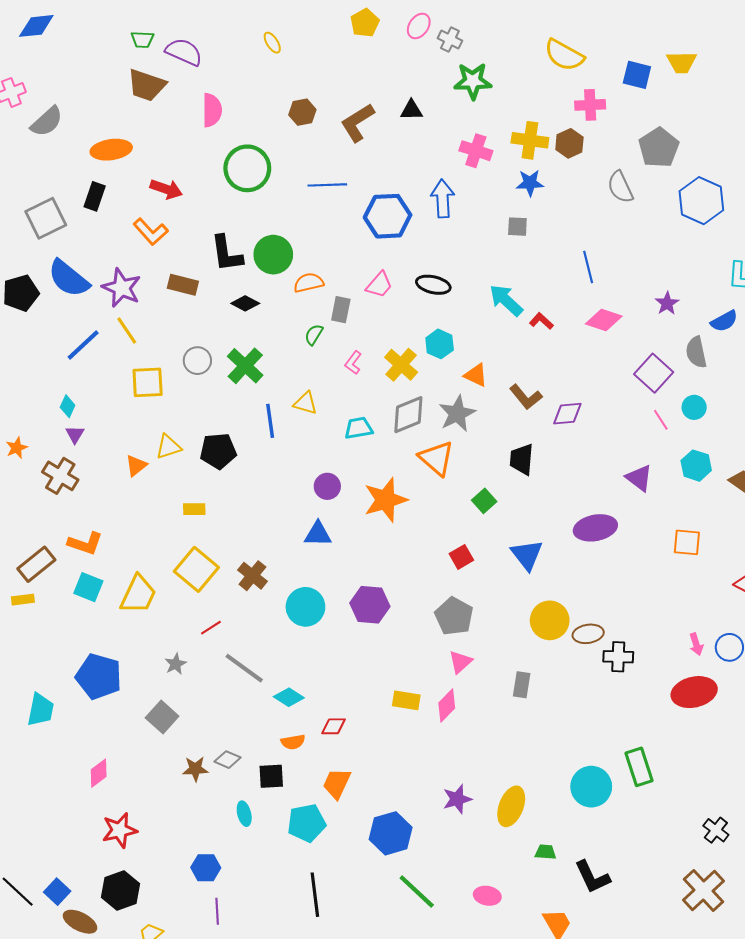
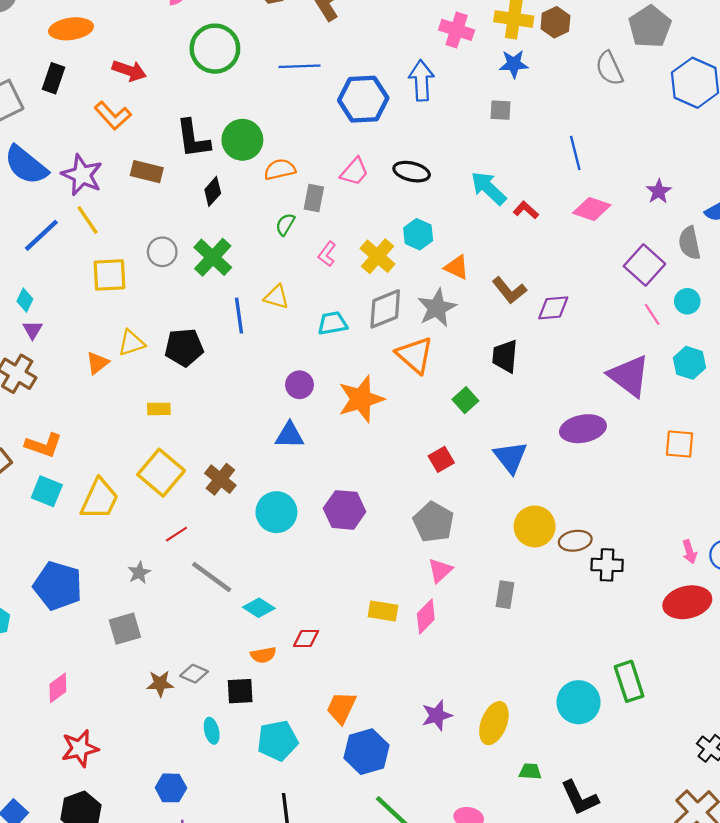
black diamond: (245, 303) -> (213, 191), turned -76
purple triangle: (639, 478) -> (629, 376), size x1.5
gray square: (162, 717) -> (125, 629), turned 32
orange trapezoid: (337, 783) -> (341, 708), moved

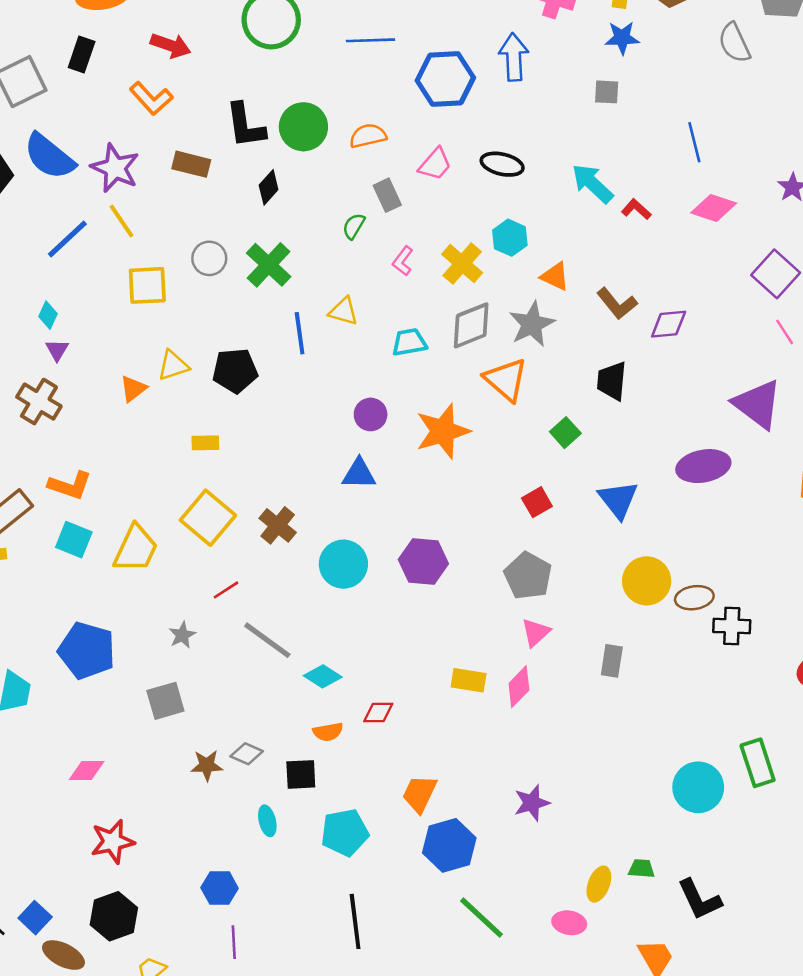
orange semicircle: (280, 169) -> (368, 136), moved
gray rectangle: (314, 198) -> (387, 195), turned -36
pink diamond: (58, 688) -> (87, 771), turned 36
yellow ellipse: (494, 723) -> (599, 884), moved, size x0.7

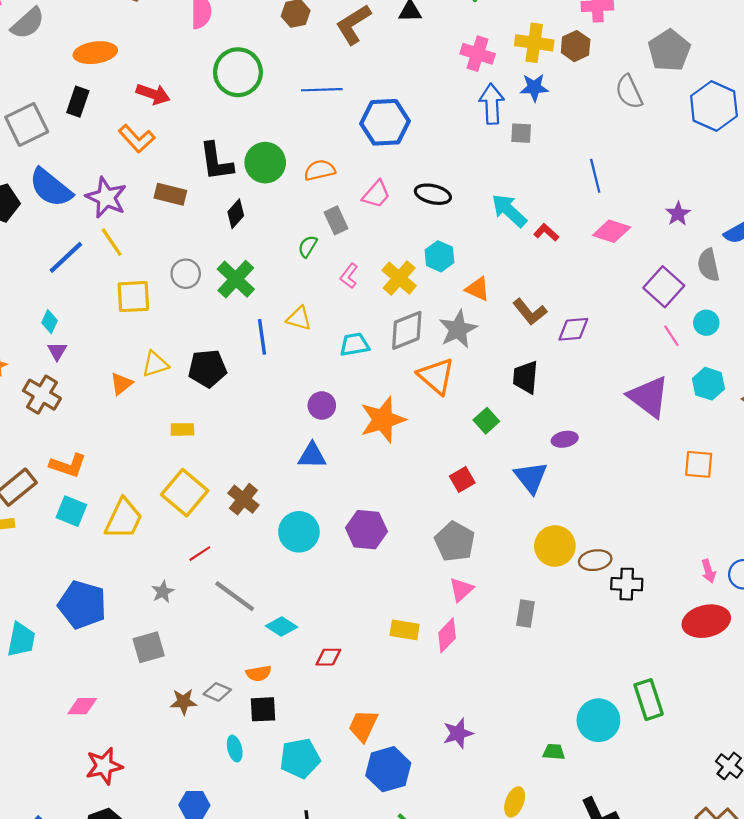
blue arrow: (514, 57) -> (492, 104), moved
purple ellipse: (703, 466) -> (565, 439), moved, size x0.6
orange semicircle: (328, 732) -> (259, 673), moved
green trapezoid: (641, 869) -> (554, 752), moved

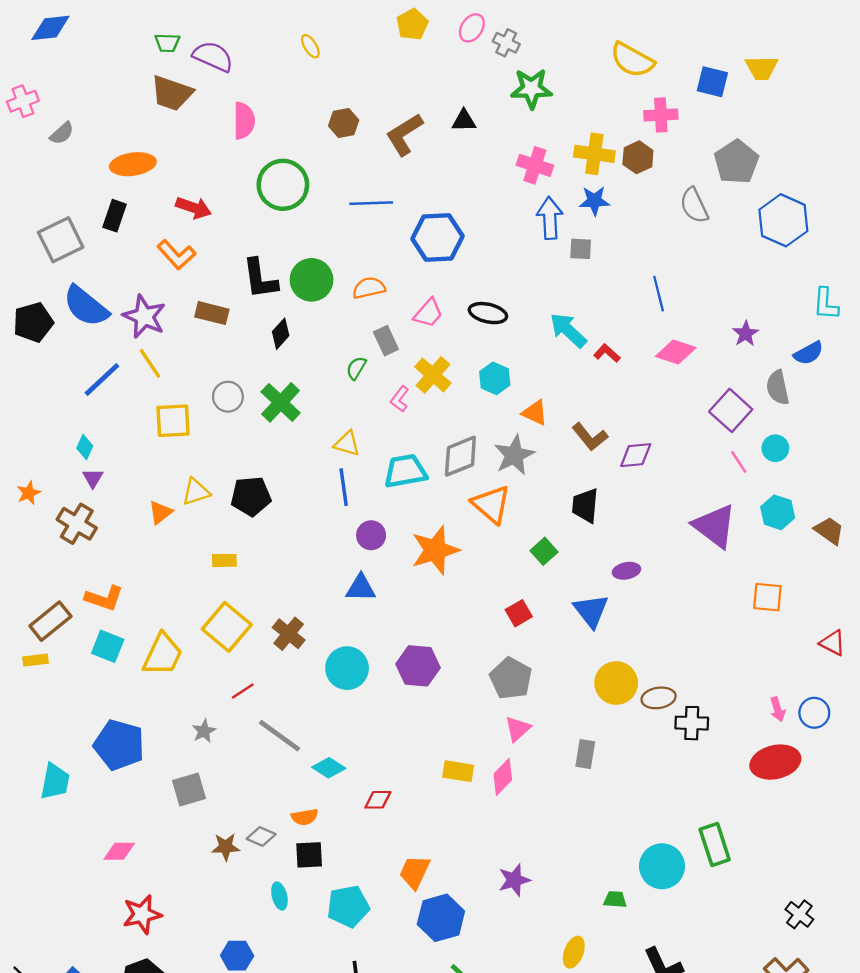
gray semicircle: (28, 23) -> (62, 133), size x0.7
yellow cross: (399, 278) -> (433, 375), moved
blue line: (262, 337) -> (344, 487), moved
cyan trapezoid: (354, 344) -> (405, 471), size x1.4

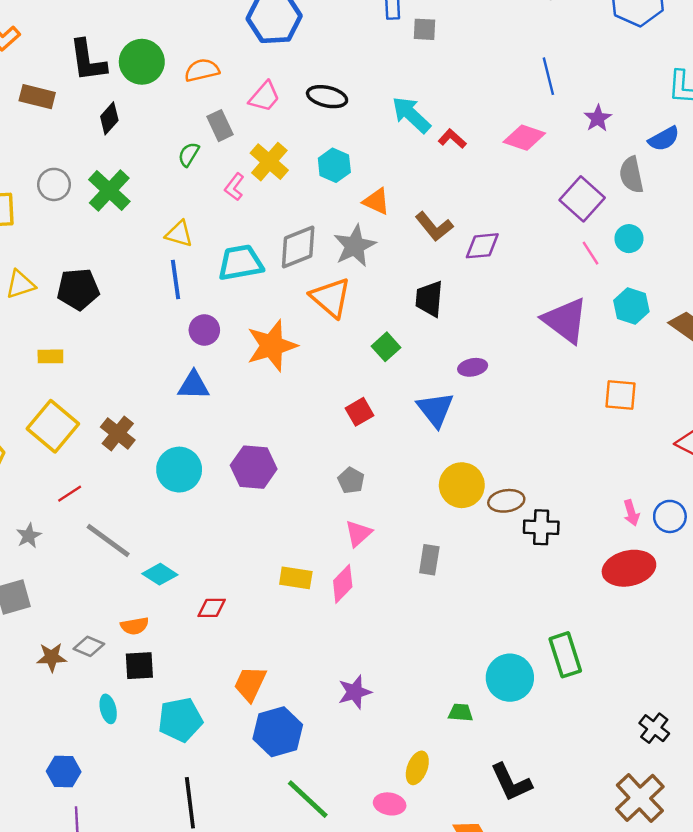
blue line: (659, 294) -> (548, 76), moved
gray pentagon: (511, 678) -> (351, 480), size x0.6

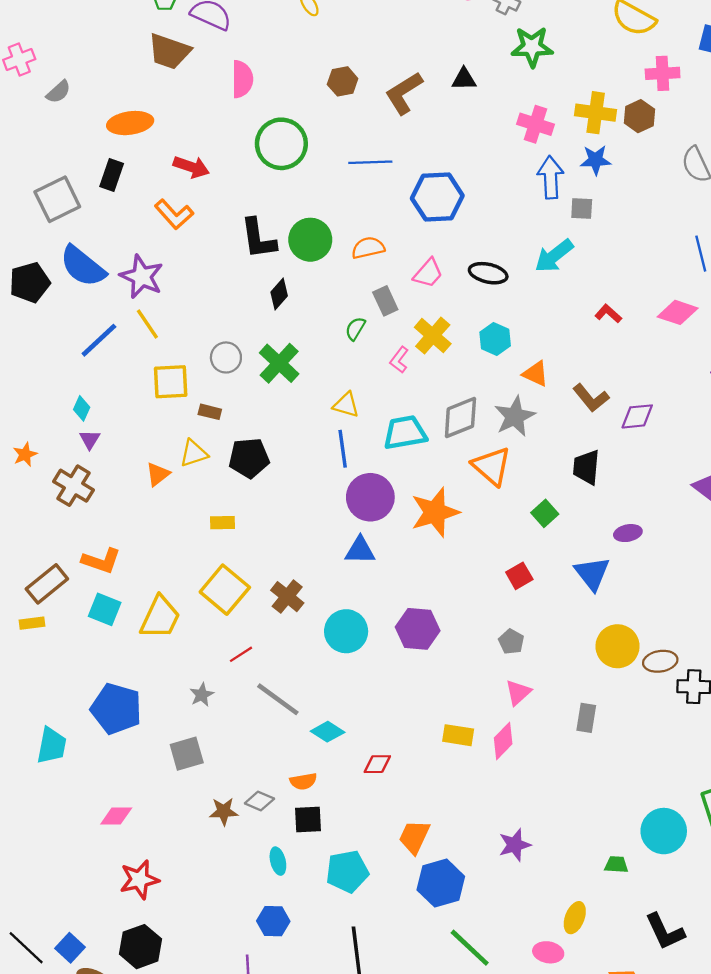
brown rectangle: (37, 97) -> (210, 412), moved, size x0.7
cyan arrow: (411, 115) -> (554, 256), moved, turned -81
purple circle: (204, 330) -> (370, 497), size x1.6
blue hexagon: (64, 771) -> (273, 921), moved

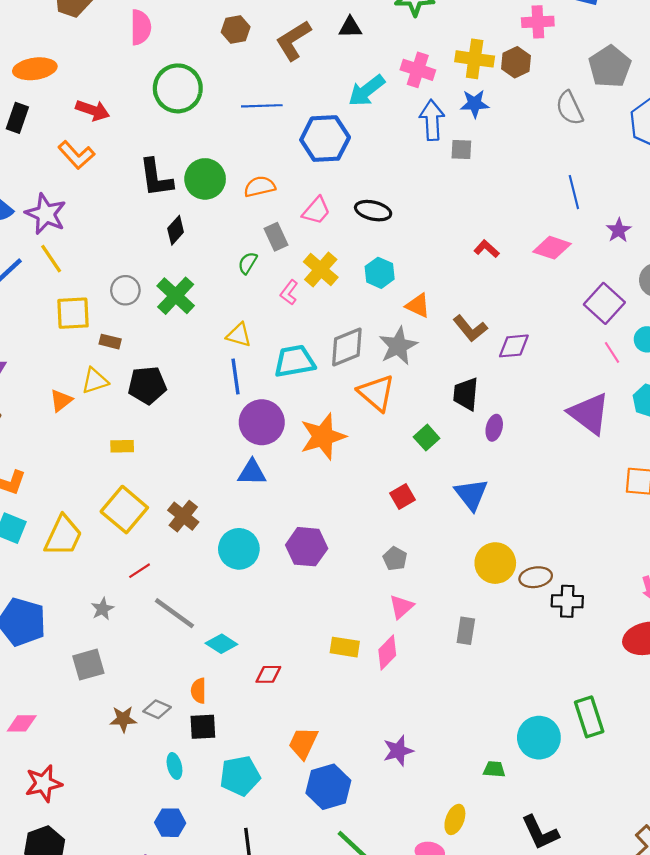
cyan arrow: (554, 256) -> (367, 91), moved
purple ellipse: (628, 533) -> (494, 428), moved, turned -65
orange semicircle: (303, 781) -> (198, 691), turned 100

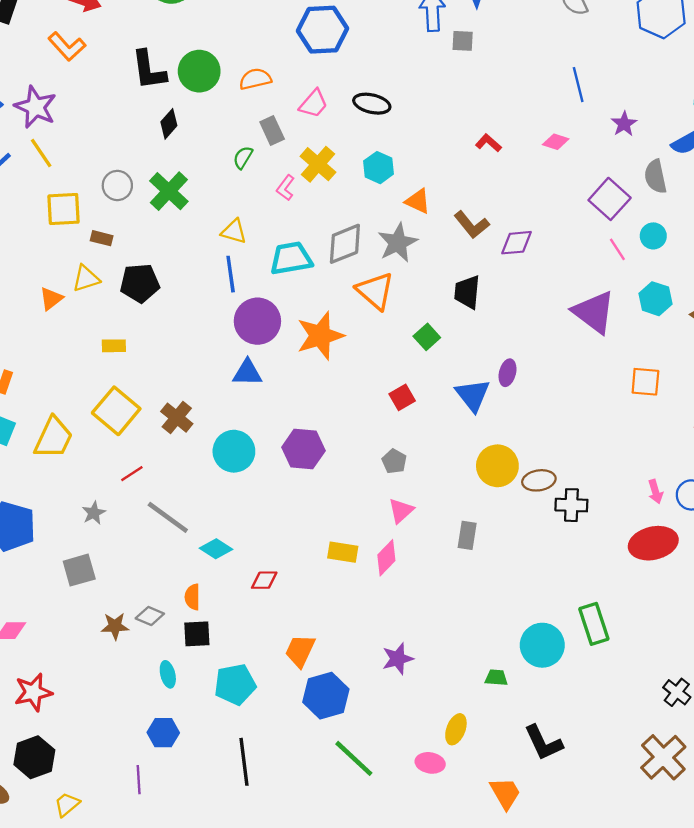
pink diamond: (552, 248) -> (556, 142), size x0.7
purple ellipse: (494, 428) -> (507, 373), moved

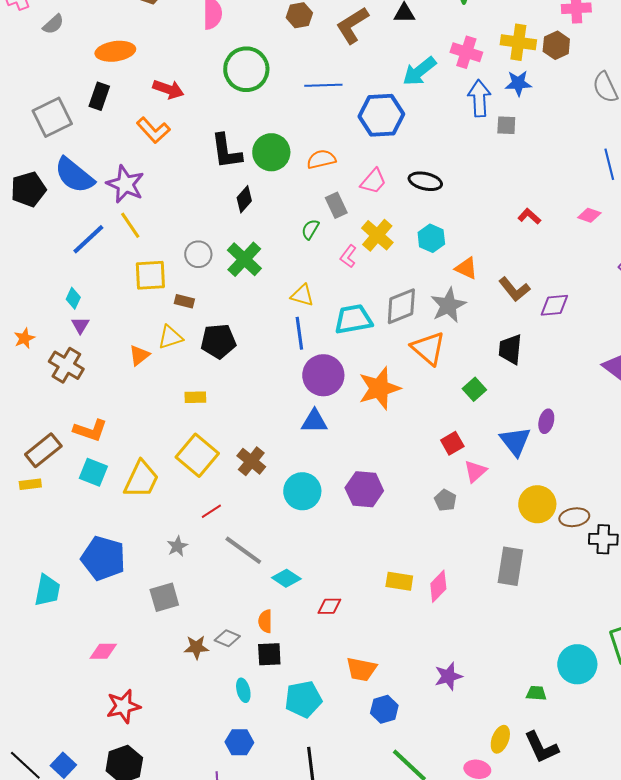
pink triangle: (401, 511) -> (475, 471), moved
gray rectangle: (467, 535) -> (510, 566), size x1.5
orange trapezoid: (300, 651) -> (361, 669), turned -104
blue hexagon: (326, 696) -> (384, 709), size x0.7
black L-shape: (543, 743) -> (541, 747), moved

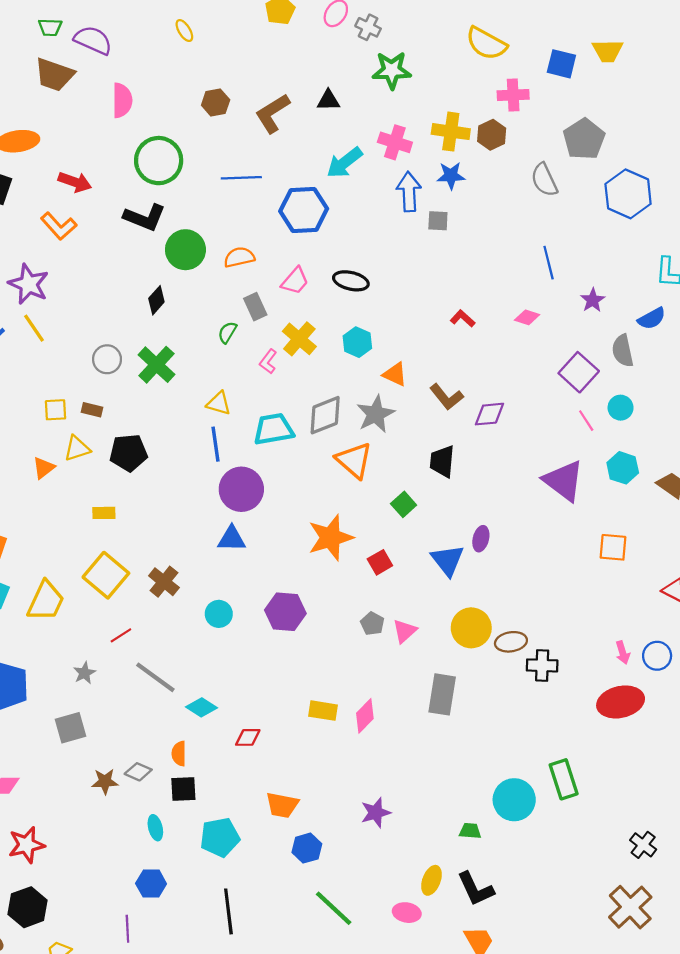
black L-shape: (226, 151) -> (145, 217), moved, turned -60
yellow square: (150, 275) -> (55, 410), moved, size x0.7
orange star: (379, 388) -> (330, 538), moved
pink triangle: (475, 471) -> (405, 631), moved
cyan circle: (302, 491) -> (219, 614), size x0.7

